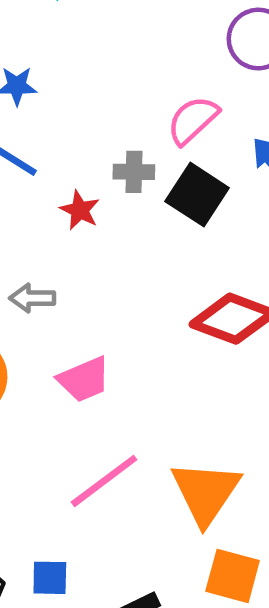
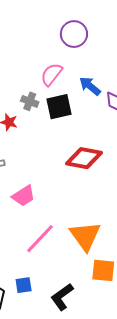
gray cross: (134, 172) -> (30, 101), turned 30
black square: (197, 195) -> (59, 107), turned -36

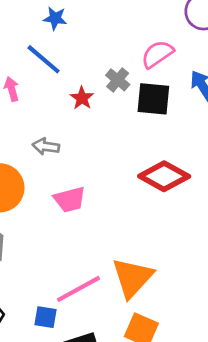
pink line: (40, 239) -> (79, 289), moved
blue square: (24, 285) -> (45, 317), moved

